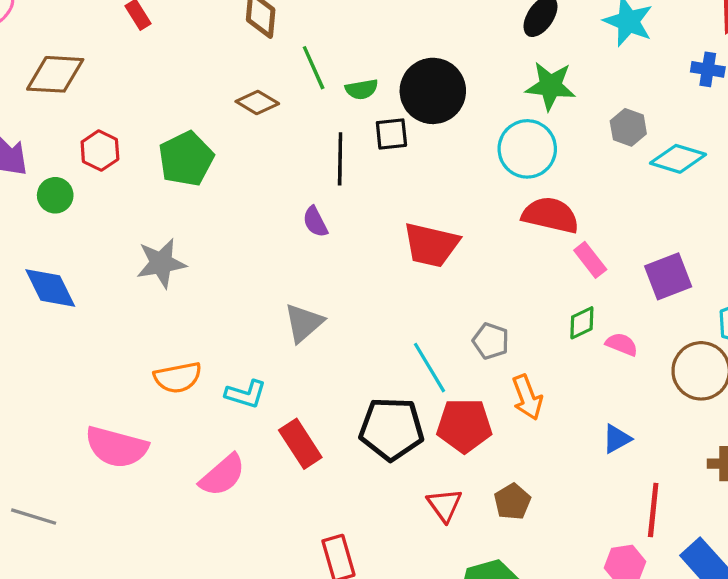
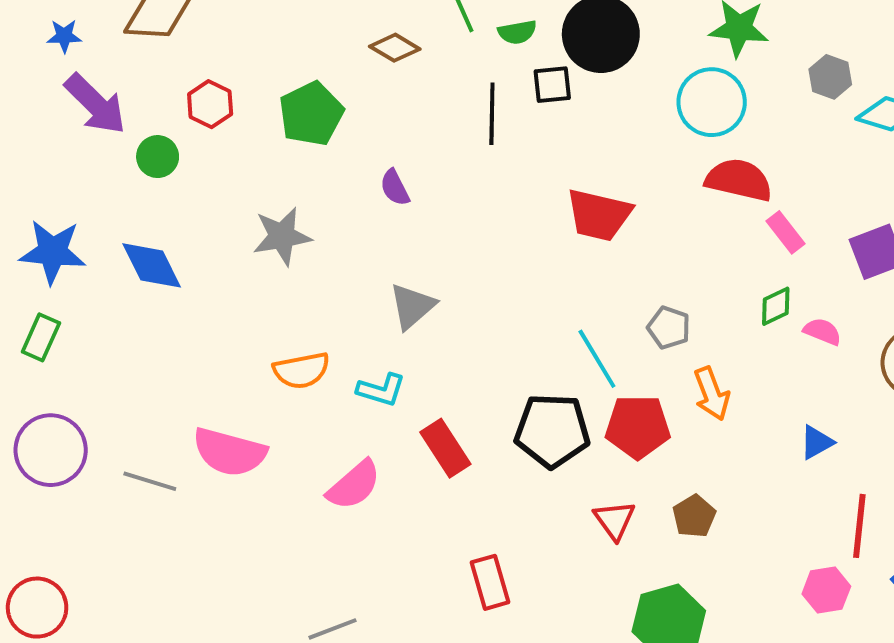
purple semicircle: (315, 222) -> (395, 188), moved
gray triangle: (304, 323) -> (412, 306), moved
gray line: (34, 517) -> (150, 481), moved

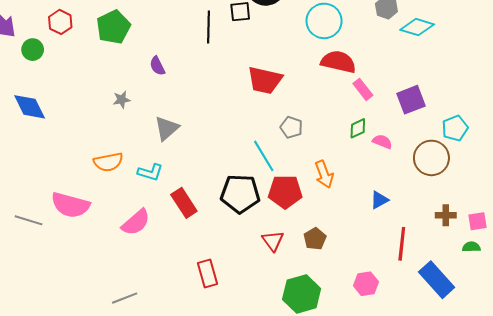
gray star: (282, 236) -> (122, 100), moved, size x0.6
gray pentagon: (669, 328) -> (291, 127), moved
pink hexagon: (826, 590) -> (366, 284), moved

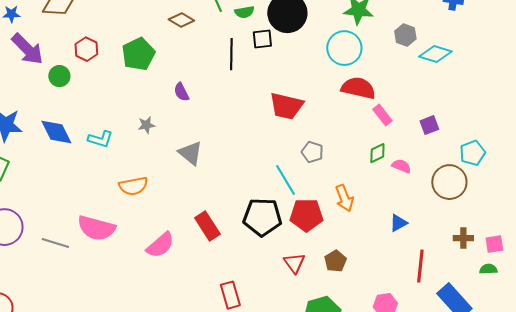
purple square: (411, 100) -> (429, 125), size x0.7
gray triangle: (167, 128) -> (190, 153), turned -40
cyan L-shape: (150, 172) -> (100, 139), moved

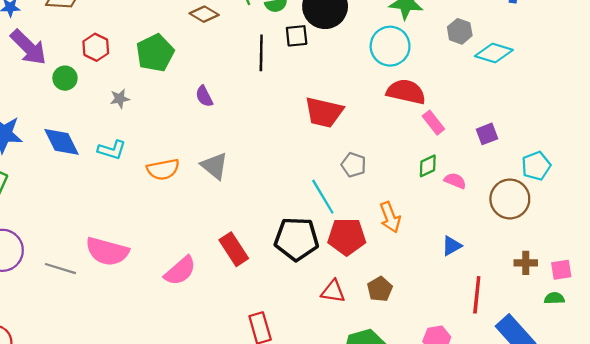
gray star: (146, 125) -> (120, 99), moved
orange semicircle: (133, 186) -> (163, 169), moved
red triangle: (294, 263) -> (333, 291), turned -45

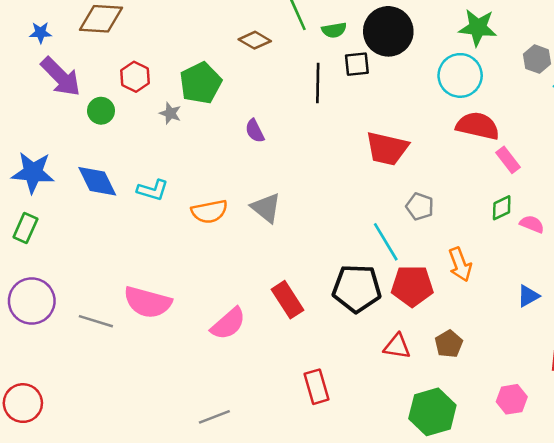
gray star: (120, 99) -> (170, 113), moved, turned 30

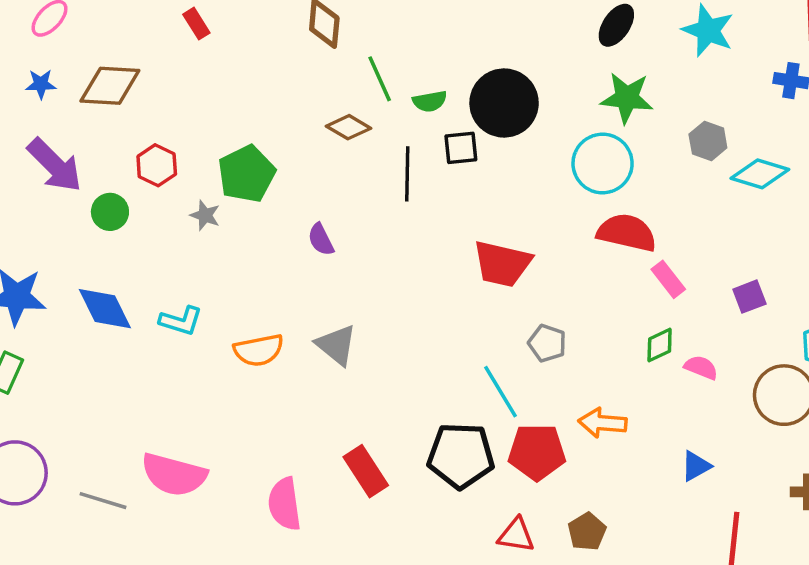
blue star: (41, 33) -> (41, 84), moved
brown diamond: (255, 40) -> (348, 127), moved
orange arrow: (460, 264) -> (603, 423), turned 116
pink semicircle: (228, 324) -> (285, 504), turned 123

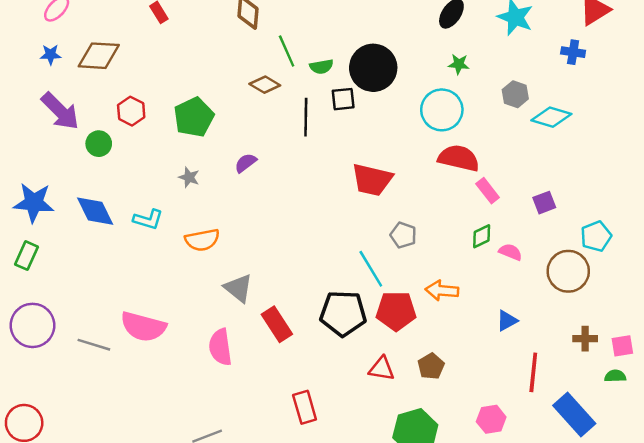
green star: (627, 98) -> (459, 64), size x0.6
gray star: (205, 215) -> (189, 177), moved
purple semicircle: (321, 240) -> (246, 163), turned 80
gray triangle: (336, 345) -> (238, 288), moved

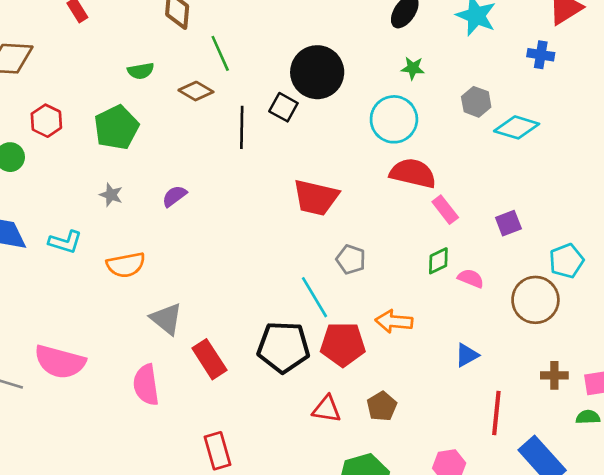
green semicircle: (321, 67) -> (141, 71), moved
black square: (343, 99) -> (283, 107), turned 35
purple semicircle: (246, 163) -> (174, 196), moved
red rectangle: (305, 407) -> (217, 451), moved

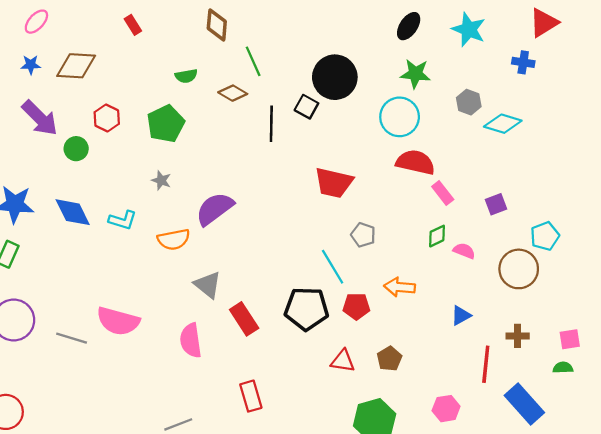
green star: (413, 68) -> (415, 74), size x1.5
purple semicircle: (174, 196) -> (215, 209), moved, size x1.8
red pentagon: (343, 344) -> (356, 306), size x0.7
brown cross: (554, 375) -> (518, 336), moved

